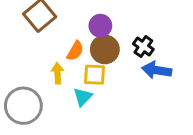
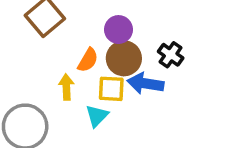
blue arrow: (157, 70) -> (145, 83), moved

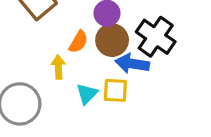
black cross: (171, 55) -> (156, 37), size x1.6
yellow square: (111, 89) -> (115, 90), moved

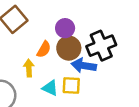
black cross: (156, 37) -> (101, 46), turned 32
cyan triangle: (87, 94) -> (50, 88), turned -49

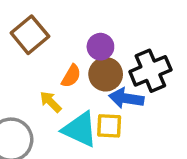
yellow arrow: (29, 68) -> (51, 102), turned -42
cyan triangle: (50, 88) -> (80, 129), size x1.6

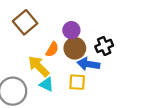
black cross: (150, 71) -> (104, 46), size x0.7
yellow arrow: (51, 102) -> (39, 66), size x1.5
cyan triangle: (80, 129) -> (47, 84), moved, size x0.6

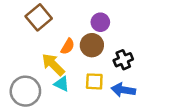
purple circle: (71, 30) -> (100, 22), moved
black cross: (104, 46) -> (123, 60), moved
blue arrow: (88, 64) -> (123, 90), moved

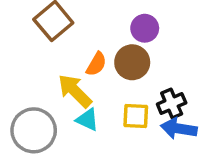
black cross: (123, 60) -> (172, 103), moved

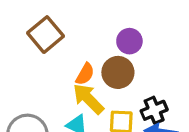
yellow arrow: (75, 91) -> (88, 99), moved

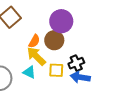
purple circle: (129, 41) -> (61, 21), size x1.5

